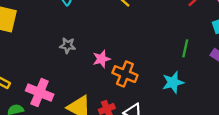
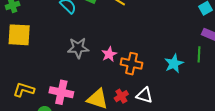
gray star: (68, 45) -> (78, 48), size x1.5
green line: (185, 48) -> (199, 54), moved

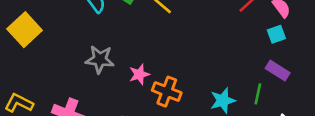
yellow square: (19, 35) -> (25, 30), turned 35

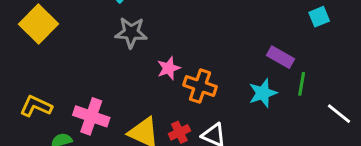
gray star: (100, 59) -> (131, 33), moved
purple rectangle: (278, 71) -> (281, 57), moved

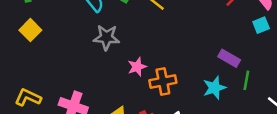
yellow square: (39, 24) -> (30, 30), size x0.7
orange cross: (200, 86) -> (163, 82), turned -30

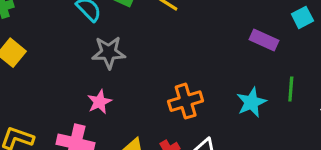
purple rectangle: (229, 58) -> (264, 40), moved
pink star: (137, 67) -> (100, 102), moved

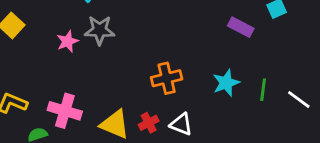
green line: (291, 89) -> (263, 90), moved
pink star: (100, 102) -> (68, 41), moved

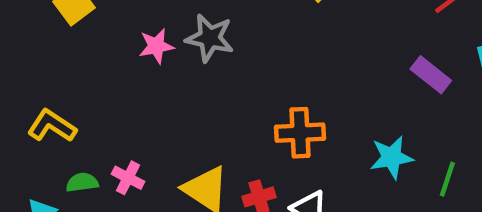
pink cross: (65, 111) -> (128, 178), moved, size x0.6

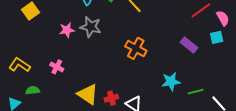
orange cross: (300, 133) -> (136, 48), moved, turned 30
pink cross: (128, 178) -> (57, 67), moved
green line: (447, 179) -> (196, 92), turned 56

